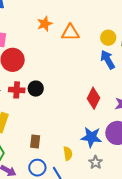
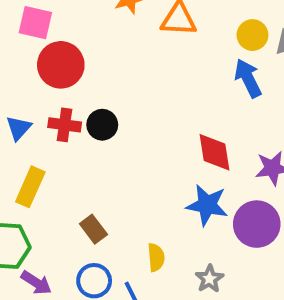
red diamond: (93, 98) -> (215, 152), turned -40
blue star: (91, 137) -> (207, 205), moved
brown rectangle: (35, 142) -> (93, 229), turned -48

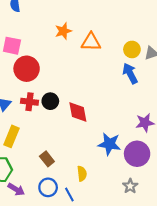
red diamond: (215, 152) -> (78, 112), moved
gray star: (209, 279) -> (130, 186), moved

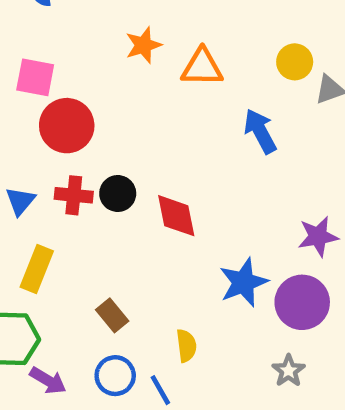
yellow circle: (132, 49) -> (295, 62), moved
blue arrow: (130, 73) -> (260, 131), moved
blue star: (109, 144) -> (243, 282), turned -30

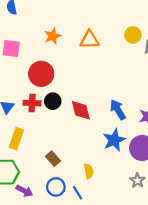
orange star: (143, 45) -> (53, 36), moved
red circle: (67, 126) -> (41, 74), moved
blue arrow: (260, 131) -> (118, 110), moved

